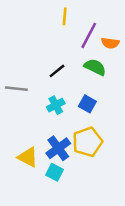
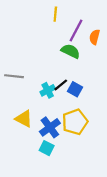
orange semicircle: (110, 43) -> (95, 37), turned 96
green semicircle: (95, 67) -> (71, 51), moved
black line: (57, 71) -> (61, 85), moved
yellow triangle: (28, 157) -> (24, 119), moved

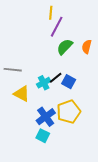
purple line: (76, 30) -> (57, 27), moved
orange semicircle: (95, 37) -> (87, 47), moved
green semicircle: (71, 51) -> (65, 47), turned -72
yellow triangle: (24, 119) -> (22, 94), moved

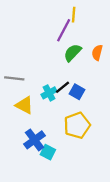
yellow line: (51, 13) -> (74, 15), moved
blue cross: (46, 117) -> (34, 140), moved

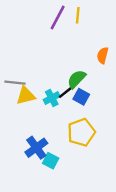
purple line: (64, 30) -> (58, 18), moved
green semicircle: (73, 53) -> (77, 79), moved
yellow triangle: (24, 105) -> (26, 96), moved, turned -42

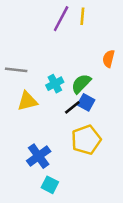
gray line: (15, 83) -> (16, 70), moved
black line: (66, 92) -> (72, 107), moved
cyan cross: (52, 98) -> (55, 84), moved
cyan square: (51, 161) -> (50, 185), moved

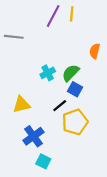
gray line: (16, 70) -> (14, 37), moved
yellow triangle: (27, 101) -> (21, 105), moved
black line: (72, 107) -> (60, 106), moved

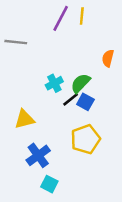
black line: (60, 106) -> (71, 99), moved

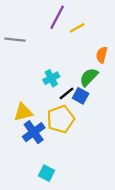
yellow line: (82, 16) -> (77, 28), moved, turned 56
green semicircle: (81, 83) -> (89, 77), moved
yellow pentagon: (85, 139) -> (61, 119), moved
blue cross: (38, 155) -> (34, 132), moved

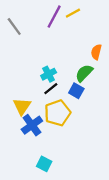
yellow line: (77, 28) -> (73, 13), moved
gray line: (15, 40) -> (14, 26), moved, turned 48
black line: (66, 93) -> (51, 89), moved
yellow triangle: (23, 112) -> (22, 106), turned -42

